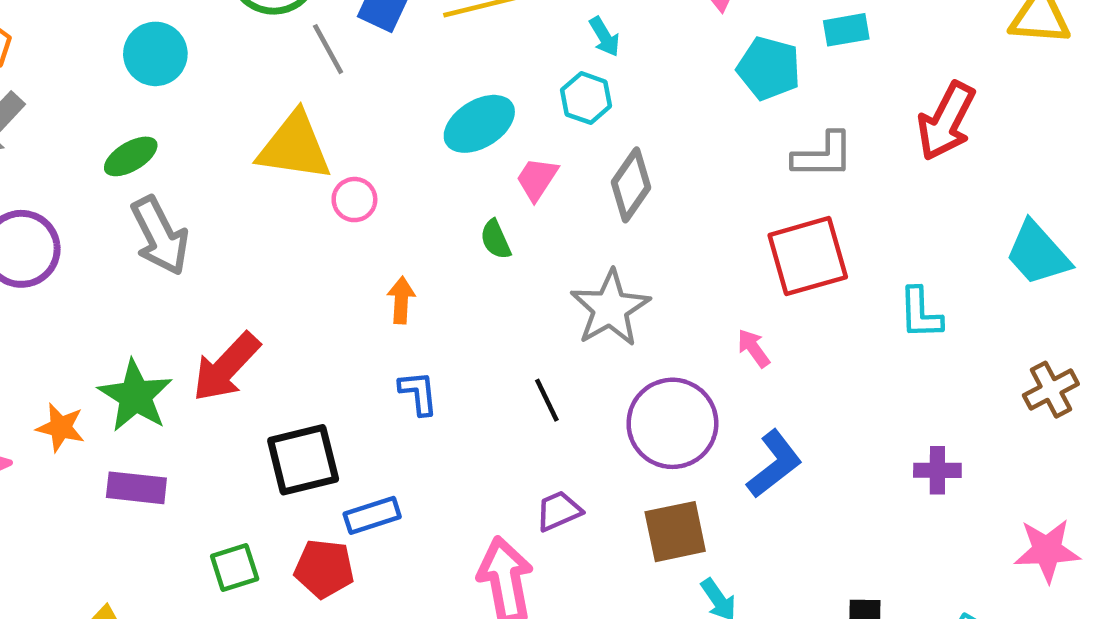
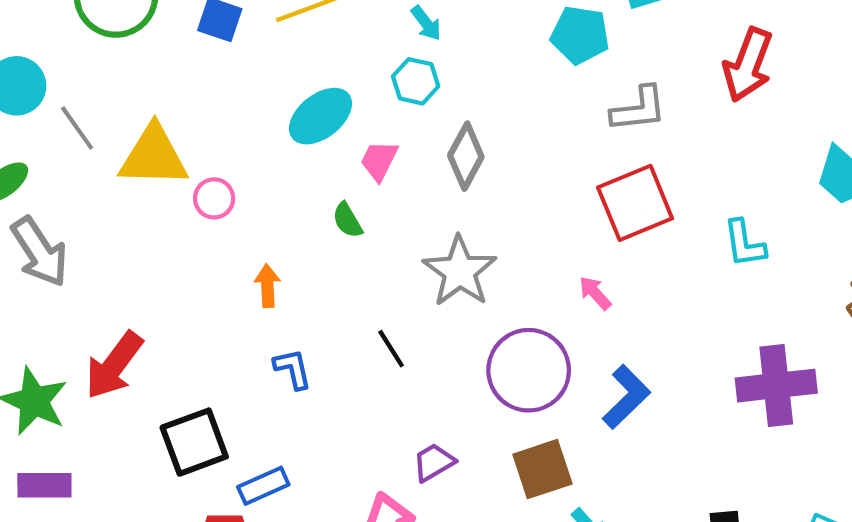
gray line: (328, 49) -> (77, 128), moved
black line: (547, 400) -> (391, 349), moved
purple cross: (937, 470) -> (776, 386), size x1.8

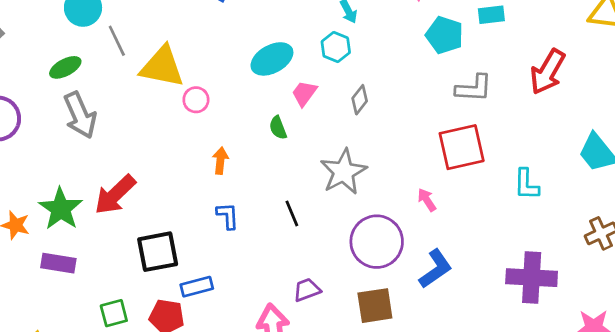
gray diamond: (466, 156) -> (360, 100), size x0.7

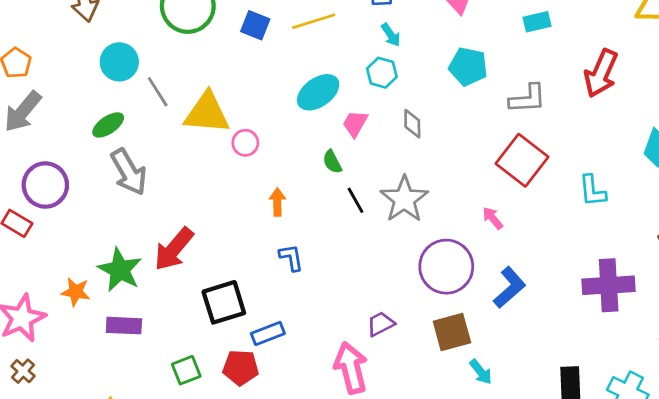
cyan pentagon: (445, 35) -> (468, 67), moved
gray diamond: (360, 100) -> (412, 124), turned -32
red square: (462, 147) -> (522, 160), turned -33
black line: (292, 213) -> (355, 200), moved

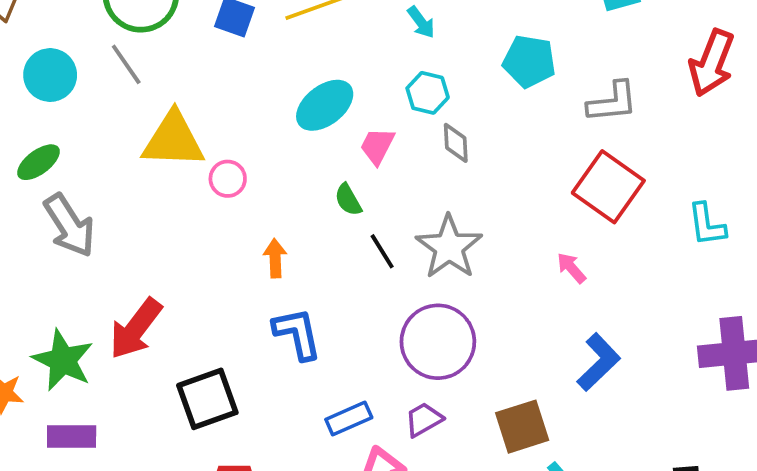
cyan hexagon: (382, 73) -> (428, 93), moved
gray line: (158, 92) -> (126, 64), moved
blue L-shape: (291, 258) -> (297, 334), size x1.4
purple circle: (446, 267) -> (438, 342), moved
blue rectangle: (268, 333) -> (349, 419), moved

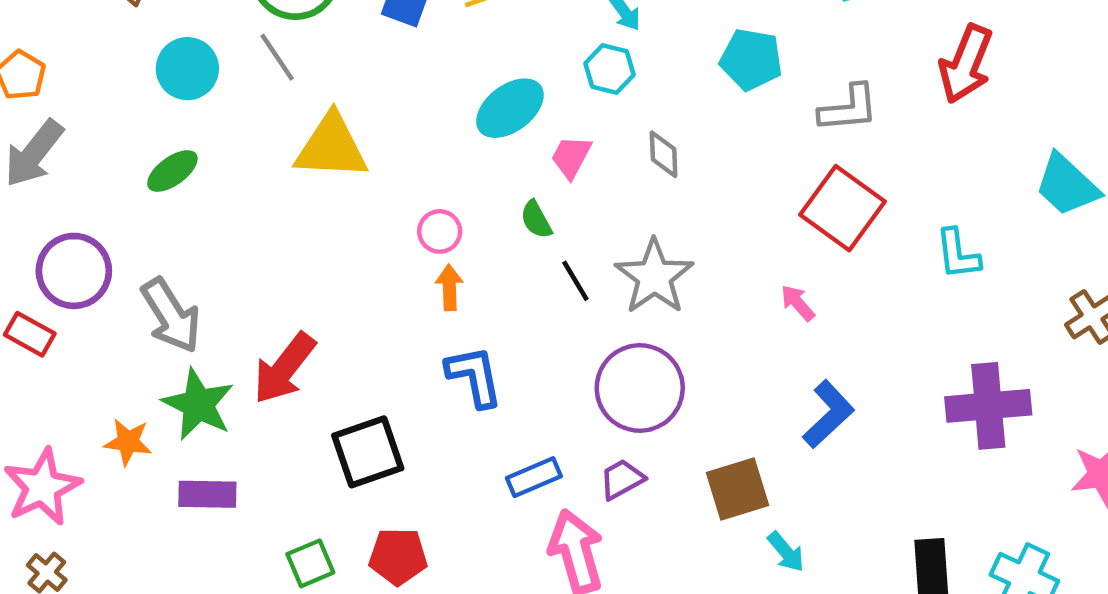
cyan hexagon: (428, 93) -> (609, 69), moved
pink circle: (228, 179) -> (440, 231), moved
gray arrow: (69, 225) -> (171, 316), moved

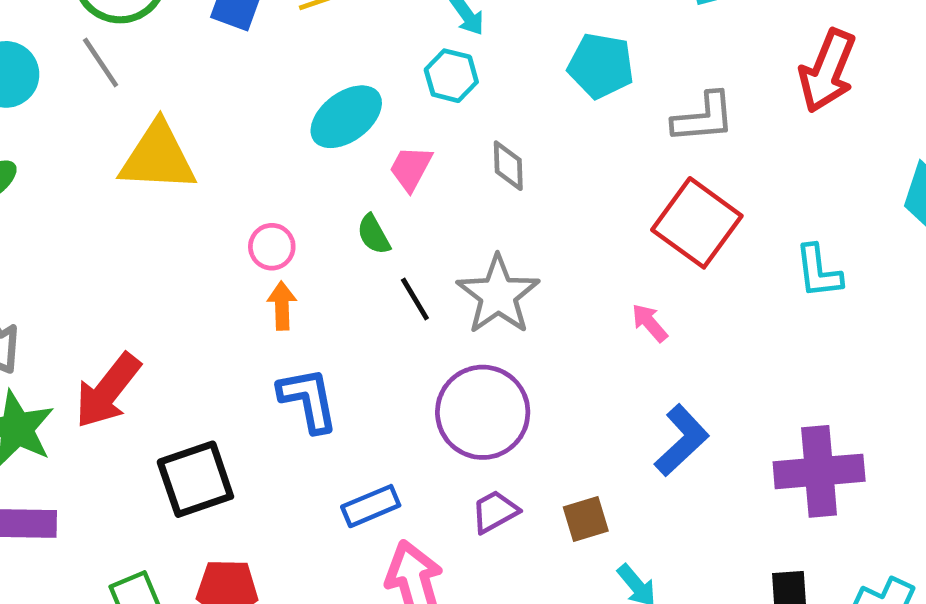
purple cross: (988, 406) -> (819, 471), moved
purple trapezoid: (622, 479) -> (495, 512), moved
brown square: (738, 489) -> (586, 519), size x0.7

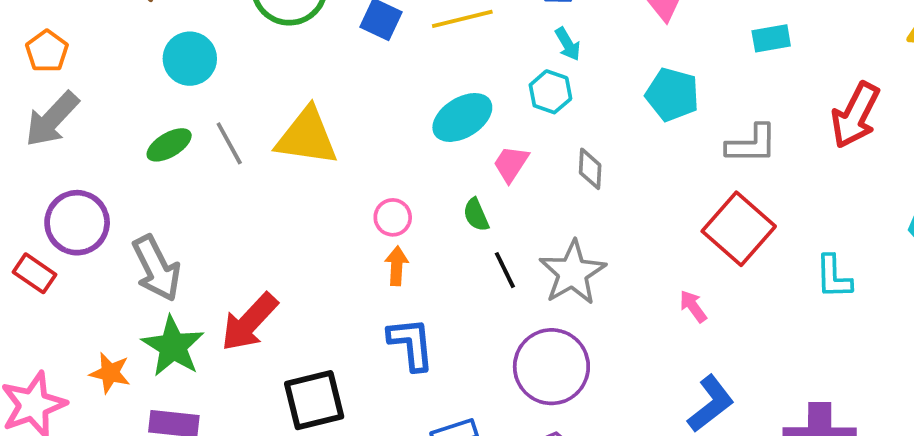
gray line: (101, 62) -> (229, 143), moved

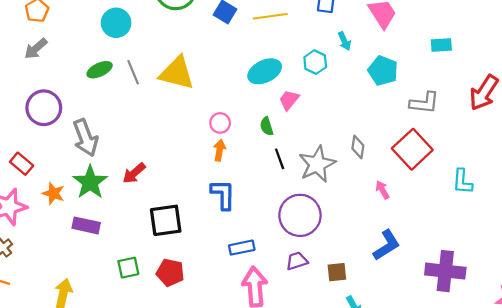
cyan arrow: (568, 44) -> (344, 41), moved
gray arrow: (52, 119) -> (36, 49), size x0.7
gray diamond: (590, 169) -> (358, 147), moved
red rectangle: (34, 273) -> (22, 164), moved
red arrow: (249, 322) -> (134, 173), size x0.7

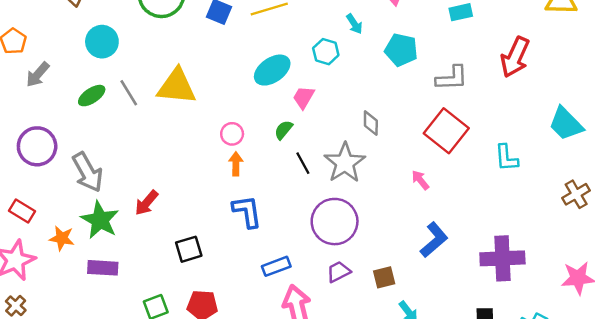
gray arrow: (36, 49) -> (38, 74), moved
green semicircle: (267, 126) -> (283, 130), turned 66
gray diamond: (358, 147) -> (371, 123), moved
black square: (166, 220) -> (189, 249), size x0.7

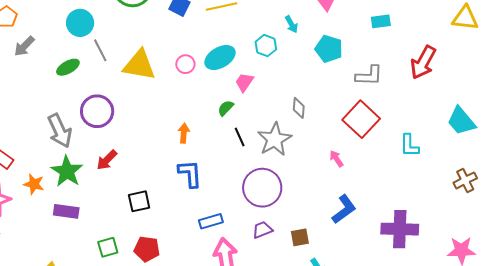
gray line: (129, 93) -> (100, 50), moved
pink circle: (232, 134) -> (185, 64), moved
purple circle: (37, 146) -> (97, 111), moved

